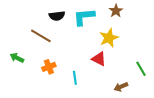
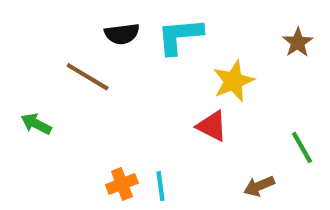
brown star: (116, 11) -> (298, 42), moved
orange cross: (49, 67) -> (122, 184), moved
cyan line: (75, 78) -> (160, 186), moved

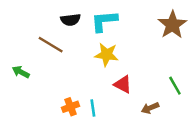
brown star: (298, 42) -> (172, 25), size x1.6
yellow star: (233, 81) -> (107, 55), moved, turned 30
red triangle: (212, 126) -> (123, 84), moved

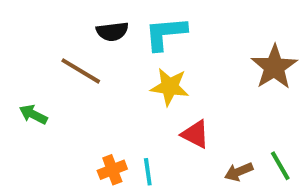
brown star: (172, 25) -> (274, 67), moved
green line: (175, 86) -> (280, 166), moved

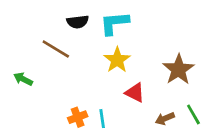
brown star: (274, 67) -> (178, 69), moved
yellow star: (170, 87) -> (117, 60), turned 30

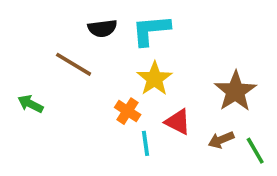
orange cross: (78, 117) -> (128, 111), moved, turned -36
cyan line: (102, 119) -> (146, 143), moved
brown arrow: (165, 119) -> (221, 140), moved

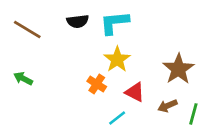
brown line: (74, 64) -> (27, 29), moved
cyan line: (146, 143) -> (117, 118), moved, turned 60
green line: (255, 151) -> (193, 114), turned 45

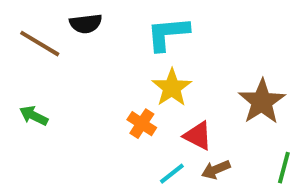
black semicircle: (78, 21) -> (86, 24), moved
brown arrow: (168, 106) -> (216, 170), moved

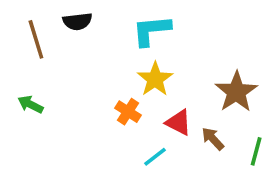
brown line: (40, 44) -> (36, 39), turned 42
brown arrow: (216, 170) -> (213, 139), moved, turned 70

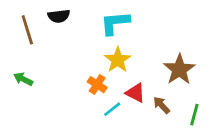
cyan line: (155, 157) -> (112, 109), moved

